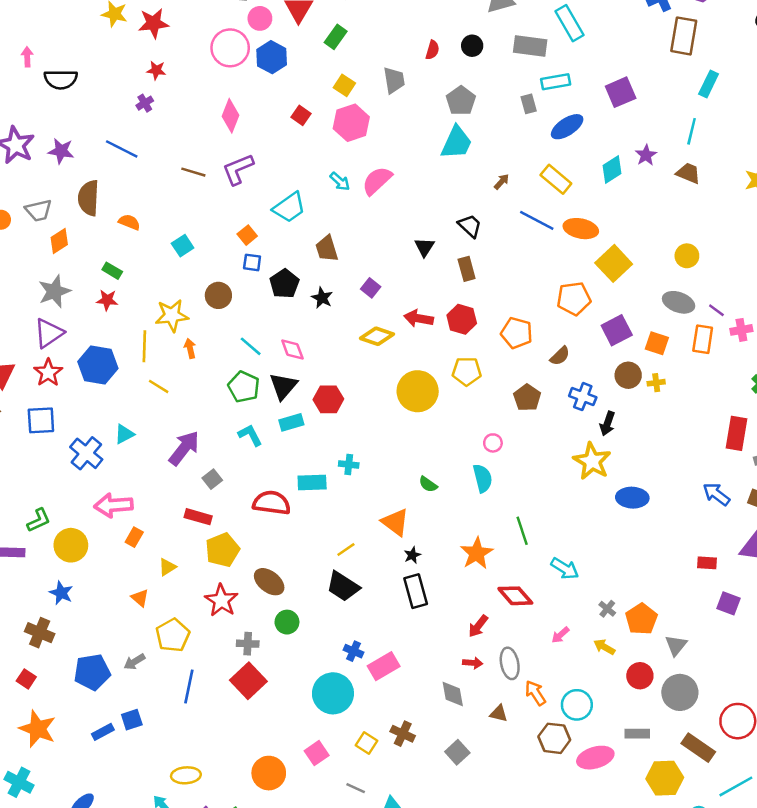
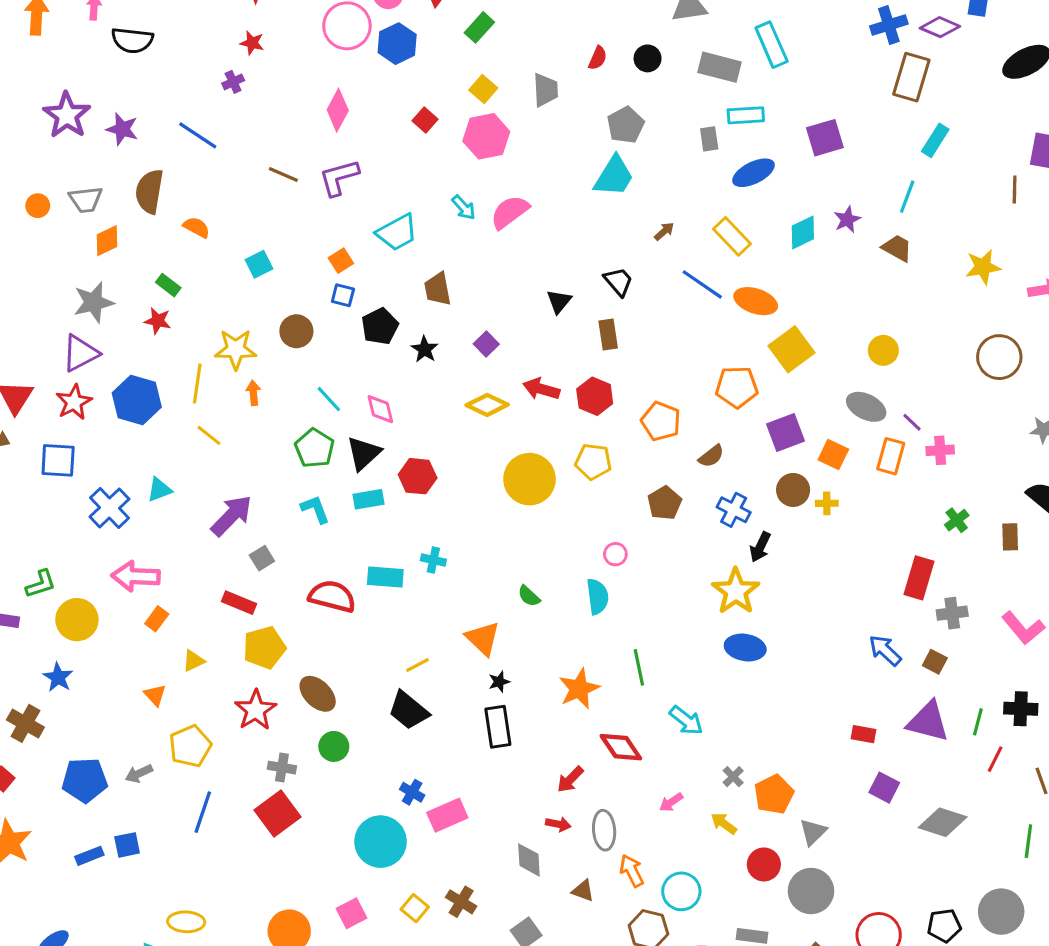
blue ellipse: (632, 498) -> (745, 647), moved

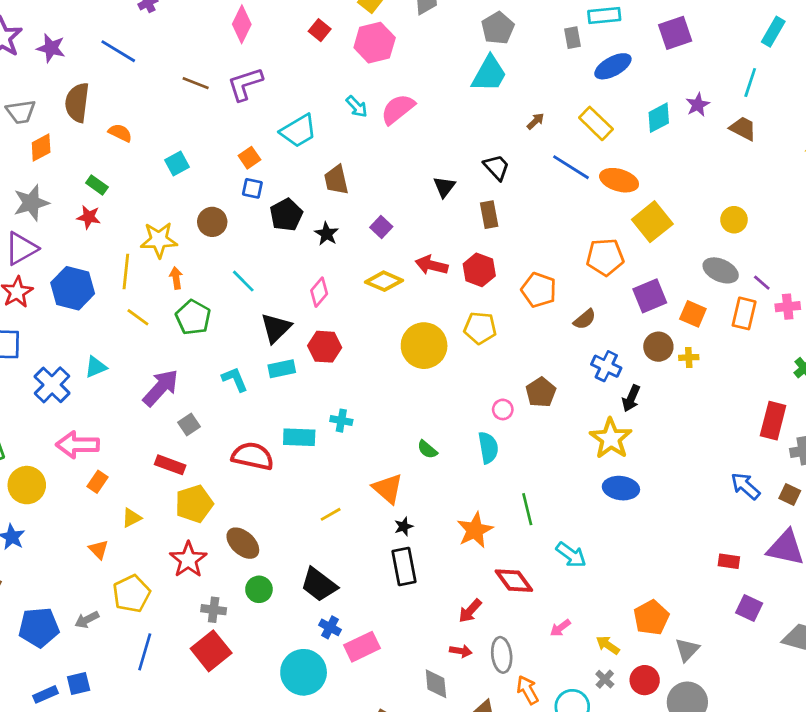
pink diamond: (380, 409) -> (319, 292), moved, turned 56
green pentagon: (315, 448) -> (193, 317), moved
brown pentagon: (664, 503) -> (541, 392), moved
black trapezoid: (408, 710) -> (319, 585), moved
gray cross: (733, 777) -> (605, 679), moved

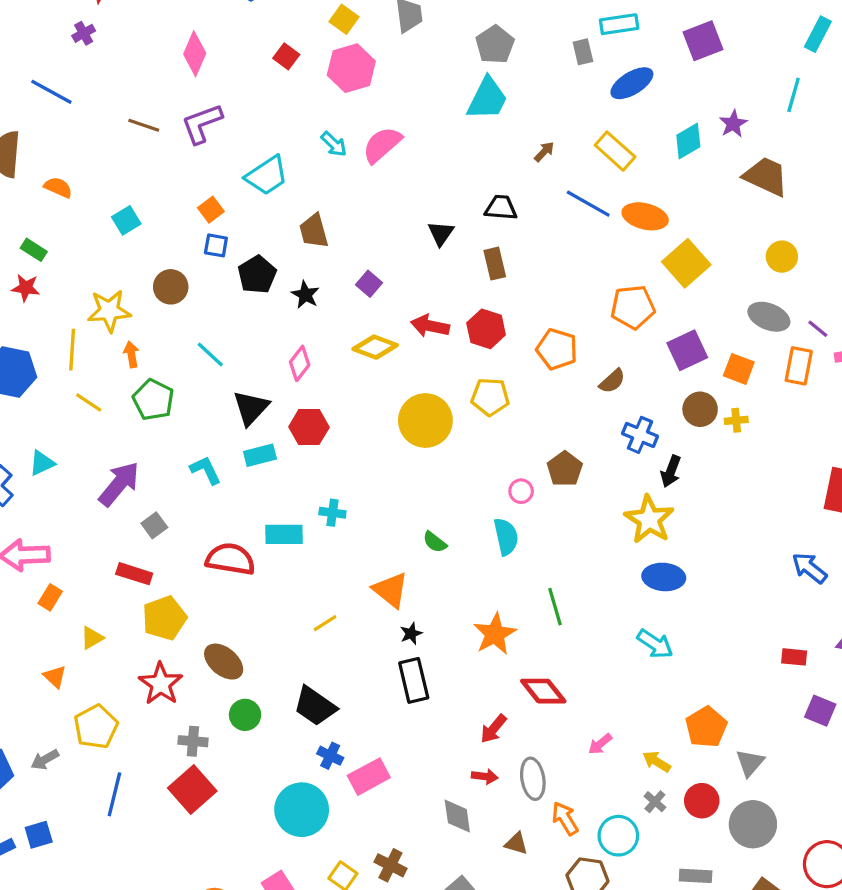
brown trapezoid: (743, 128) -> (766, 176), moved, size x1.4
black trapezoid: (497, 167) -> (501, 208), turned -40
cyan arrow: (571, 555) -> (655, 644), moved

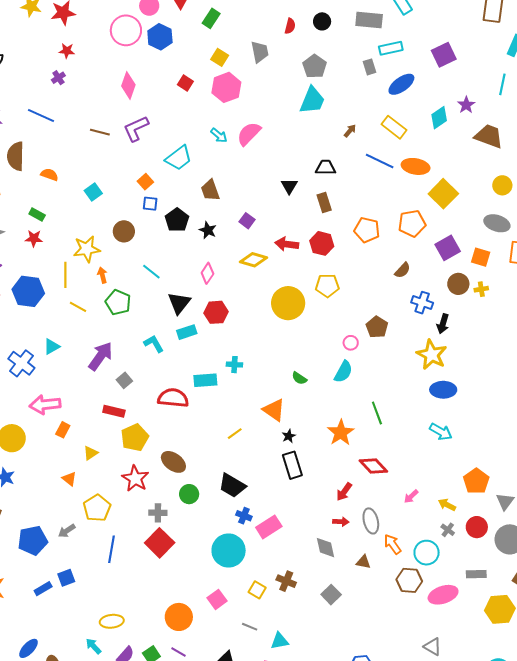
orange pentagon: (557, 349) -> (367, 230), moved
cyan semicircle: (506, 537) -> (343, 372), turned 45

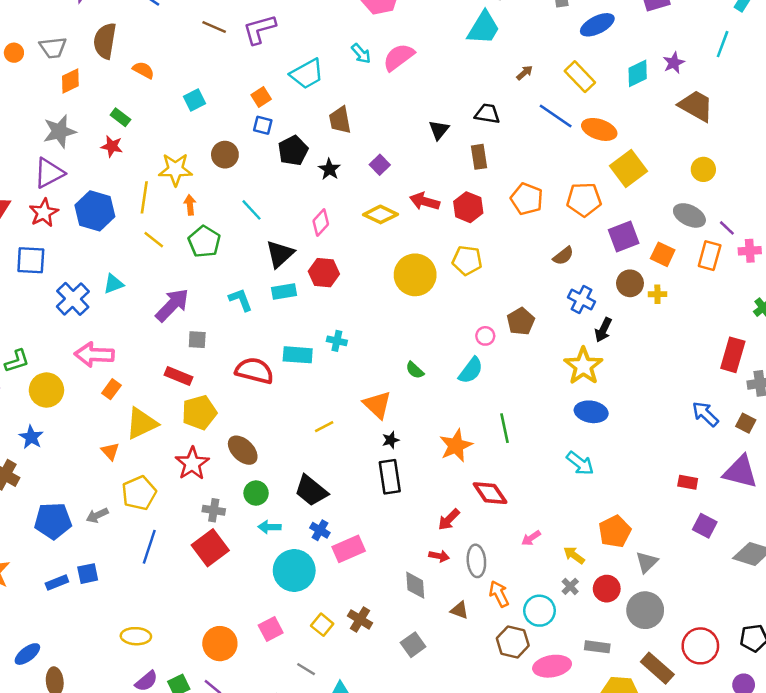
gray square: (124, 380) -> (197, 340), turned 35
yellow triangle: (91, 453) -> (141, 423), size x1.8
cyan arrow: (94, 646) -> (270, 527), moved, turned -54

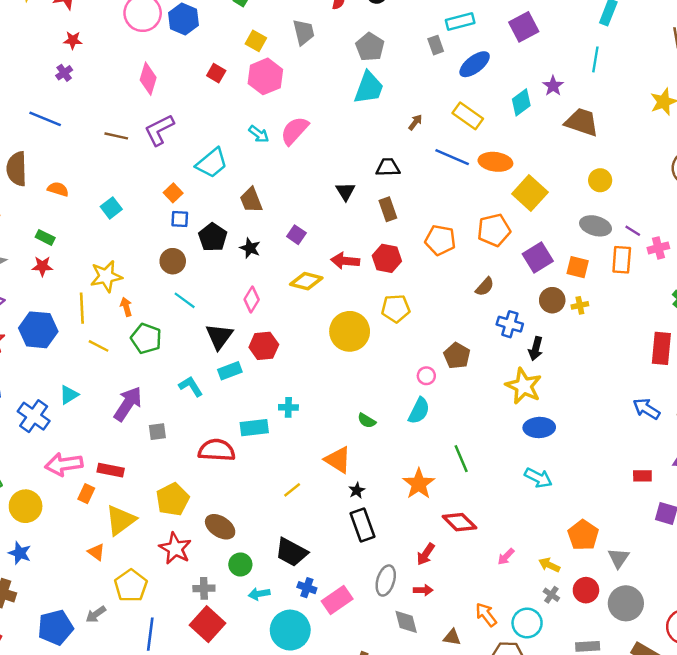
brown circle: (225, 155) -> (173, 261), moved
red rectangle: (179, 376) -> (111, 470), moved
gray ellipse: (476, 561) -> (386, 581), moved, turned 32

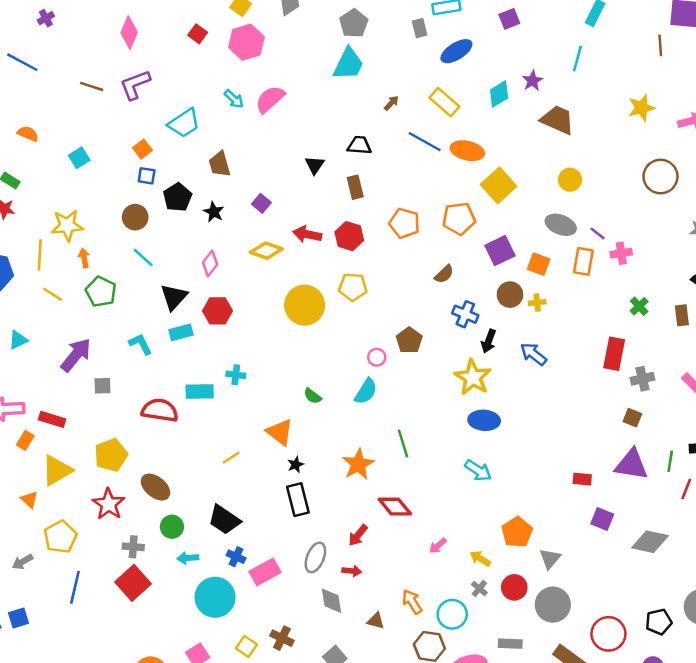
purple square: (524, 27) -> (509, 19), size x0.7
blue arrow: (646, 409) -> (533, 354), moved

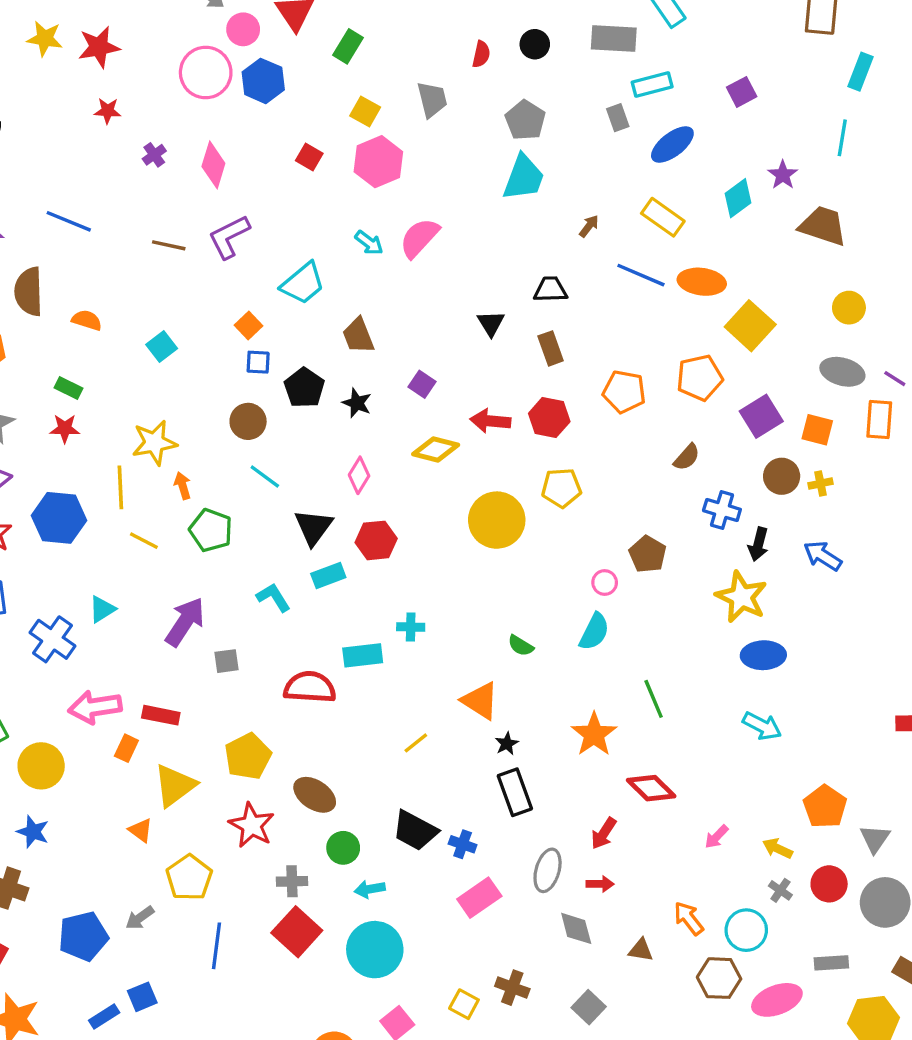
purple cross: (46, 18) -> (154, 155), moved
blue cross: (236, 557) -> (463, 844), moved
cyan circle: (215, 597) -> (375, 950), moved

